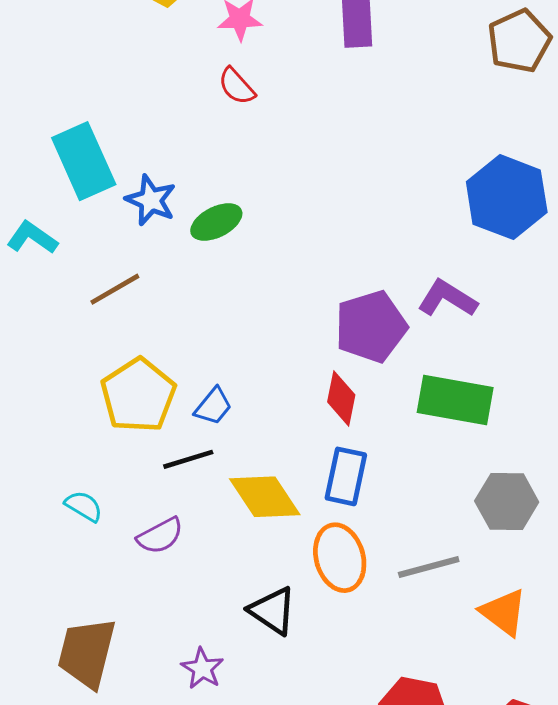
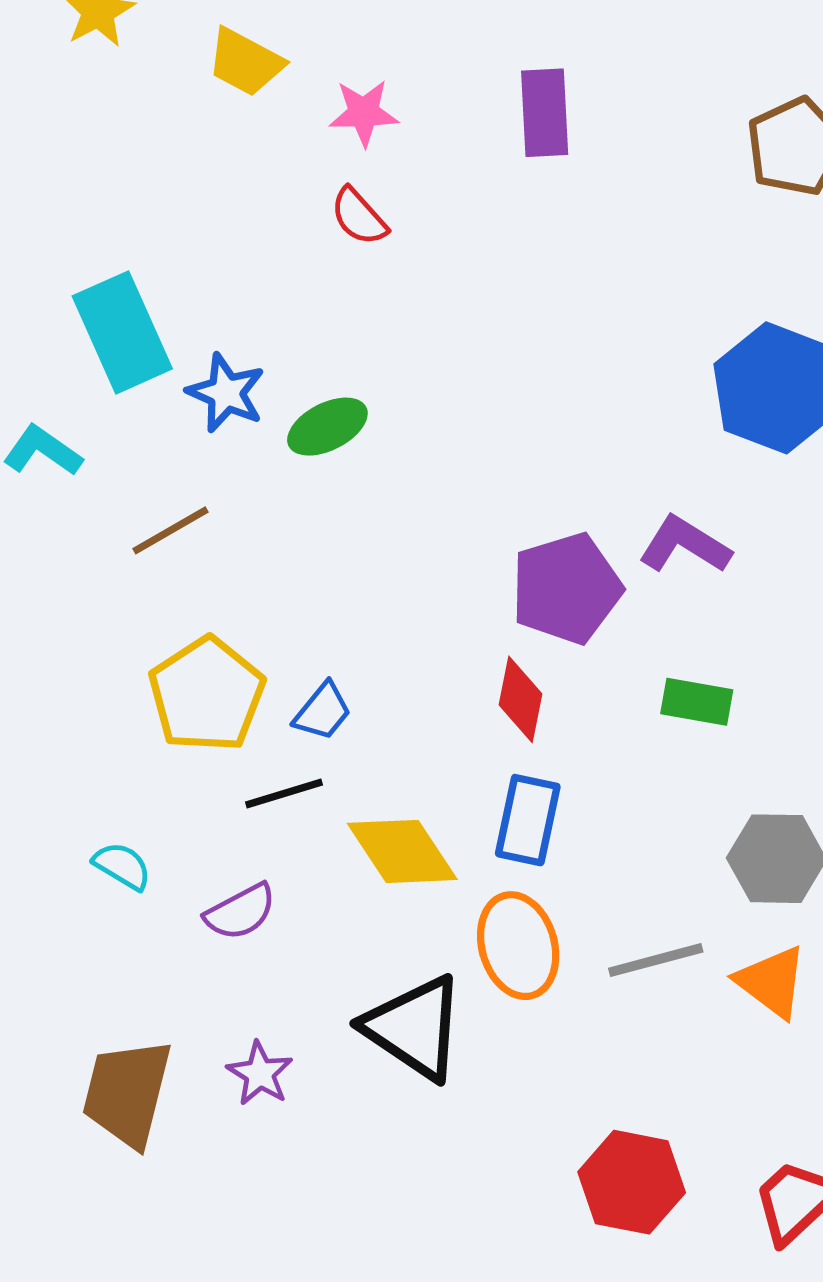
green rectangle: (455, 400) -> (697, 702), size x0.6
black triangle: (273, 611) -> (414, 1028), size x1.4
orange triangle: (504, 612) -> (772, 982), moved
purple star: (202, 668) -> (260, 1074), moved

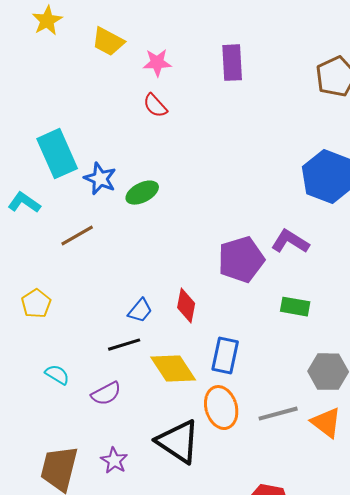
yellow pentagon: (207, 695) -> (36, 304), moved, size x0.6
red diamond: (521, 699) -> (186, 306), moved

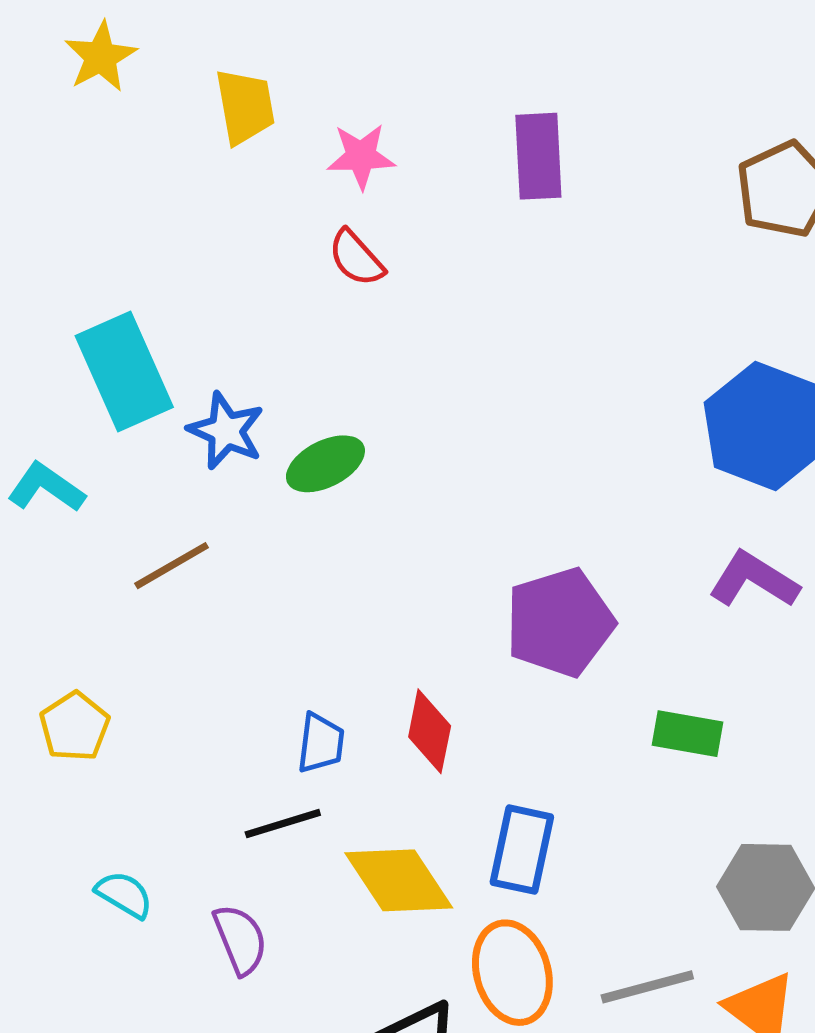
yellow trapezoid: (108, 42) -> (245, 107), turned -128
purple L-shape: (290, 242) -> (754, 580), moved
blue trapezoid: (140, 311) -> (321, 743), turned -32
purple semicircle: (106, 394) -> (240, 940), turned -84

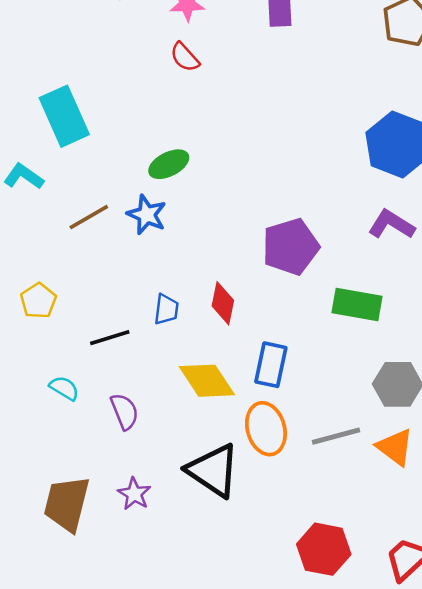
blue star: (226, 431) -> (147, 215), moved
green rectangle: (688, 734) -> (357, 304), size x1.4
black line: (283, 824) -> (110, 338), moved

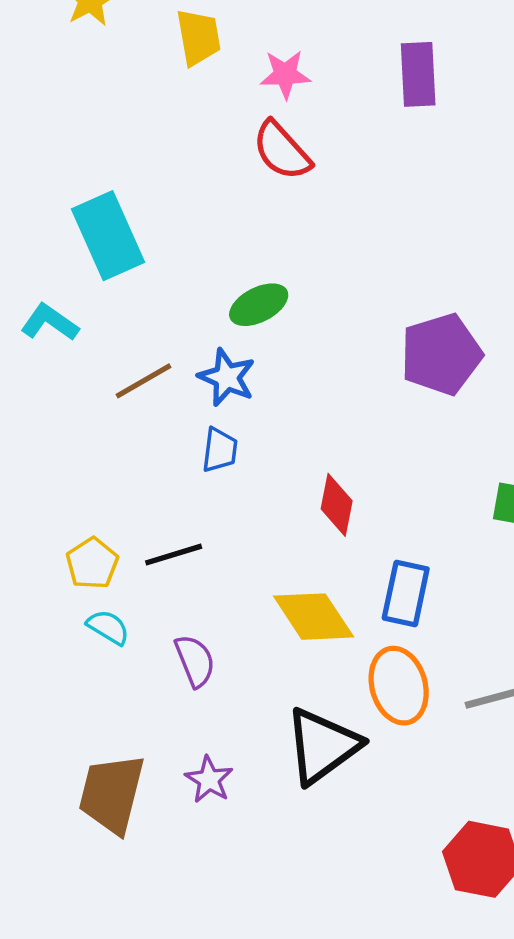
red semicircle: (185, 57) -> (282, 151), size x1.4
purple pentagon: (291, 247) -> (441, 354), moved
yellow pentagon: (38, 301) -> (92, 563), moved
blue trapezoid: (166, 309) -> (220, 450), moved
black triangle: (213, 470) -> (322, 746), turned 50

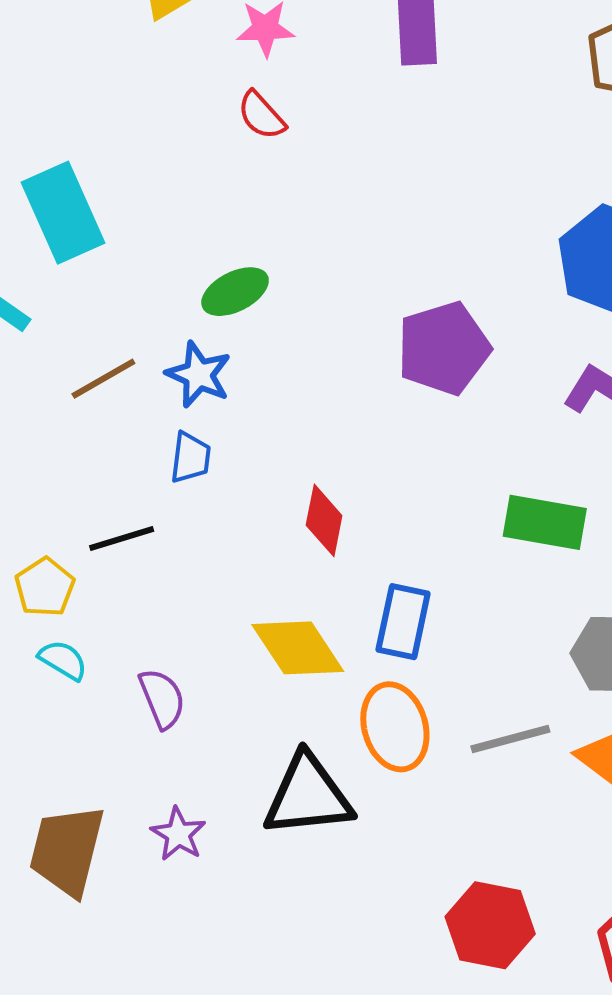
red semicircle: (282, 151) -> (261, 115), size x0.7
black line: (174, 555) -> (122, 539), moved
black triangle: (322, 746) -> (308, 796), turned 30

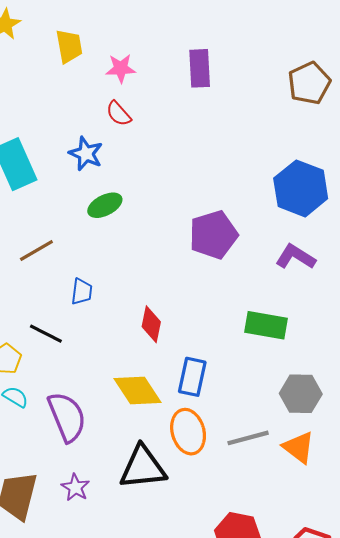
blue star: (199, 375) -> (86, 154), moved
black line: (122, 539) -> (46, 334), turned 44
purple semicircle: (162, 699) -> (67, 417), size x1.6

